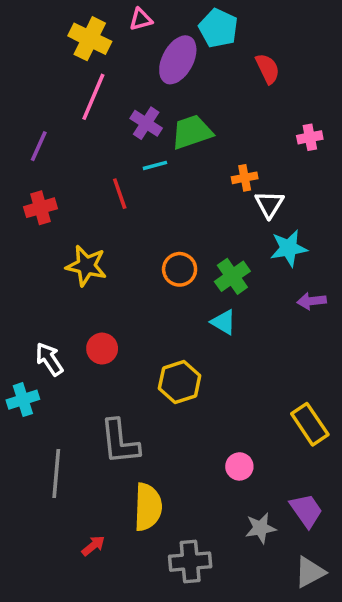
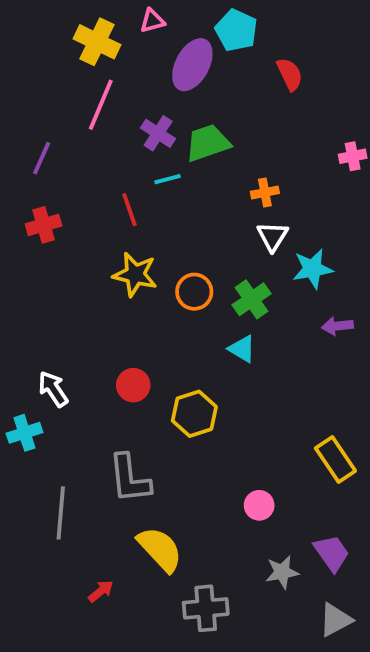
pink cross: (310, 137) -> (353, 156), moved
white triangle: (269, 204) -> (272, 236), moved
yellow star: (86, 266) -> (135, 274), moved
red circle: (102, 349) -> (133, 385), moved
yellow semicircle: (148, 507) -> (160, 549), turned -45

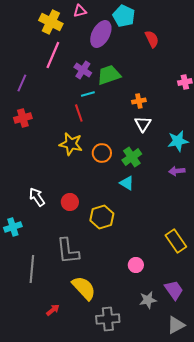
red line: (129, 210) -> (79, 113), moved
cyan star: (313, 269) -> (178, 141), moved
white arrow: (53, 389) -> (37, 197), moved

